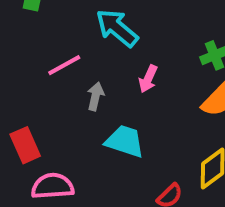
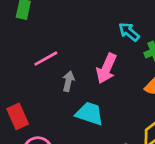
cyan arrow: (117, 28) -> (129, 32), moved, size x0.7
pink arrow: (148, 79) -> (106, 68), size x1.5

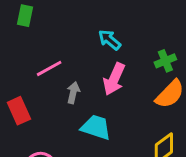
cyan arrow: (129, 32) -> (110, 40), moved
red rectangle: (18, 116) -> (19, 111), moved

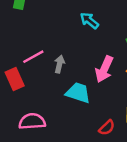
pink line: (49, 68) -> (33, 57), moved
pink arrow: (114, 79) -> (104, 69), moved

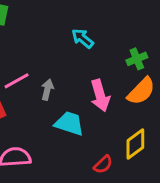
pink arrow: (104, 69) -> (100, 96), turned -40

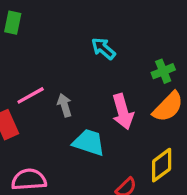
gray arrow: (47, 90) -> (65, 105), turned -30

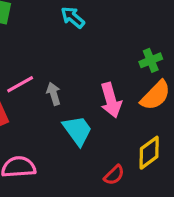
cyan arrow: (103, 49) -> (73, 17), moved
cyan trapezoid: (89, 142) -> (77, 130), turned 36

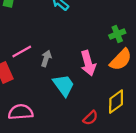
gray arrow: (54, 94) -> (46, 58), turned 35

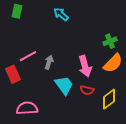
red semicircle: (90, 118) -> (87, 90), moved, turned 56

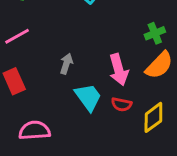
pink line: (28, 56) -> (17, 36), moved

